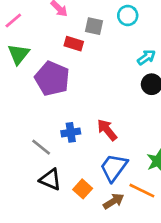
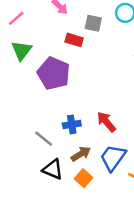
brown arrow: (114, 201) -> (81, 154), moved

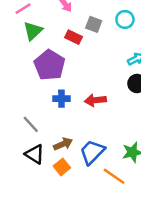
green triangle: (22, 50) -> (33, 31), moved
red arrow: (106, 122) -> (95, 100), moved, turned -65
blue cross: (72, 124) -> (61, 99), moved

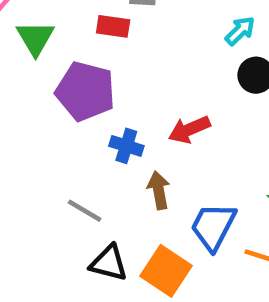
blue cross: (61, 99) -> (126, 146), turned 35
brown arrow: (63, 144) -> (159, 190), moved, turned -60
orange square: (62, 167) -> (166, 271), size x1.5

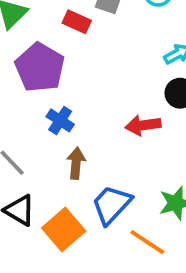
red arrow: (189, 130) -> (143, 125), moved

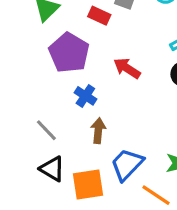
red arrow: (143, 125) -> (127, 68), moved, turned 40
orange square: (64, 230) -> (88, 185), turned 32

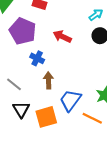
black triangle: (52, 169) -> (21, 109), turned 36

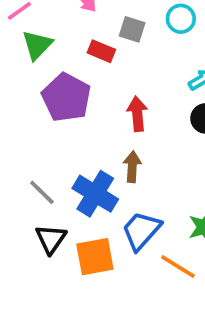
red arrow: (62, 37) -> (137, 114), turned 54
blue cross: (37, 58) -> (95, 194), moved, size x1.6
brown arrow: (48, 80) -> (132, 167), moved

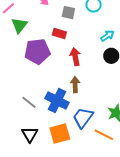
red rectangle: (101, 51) -> (59, 34), moved
purple pentagon: (66, 97) -> (37, 51), turned -30
black triangle: (51, 239) -> (30, 134), moved

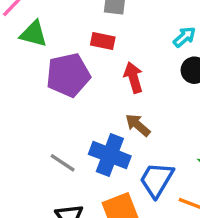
green triangle: (19, 25) -> (34, 34), turned -48
brown arrow: (75, 85) -> (138, 125), turned -42

